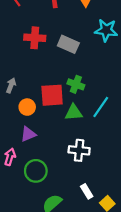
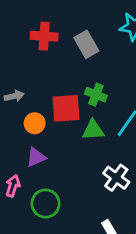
gray rectangle: (68, 44) -> (86, 44), turned 36
gray arrow: (11, 85) -> (14, 96), turned 56
white cross: (79, 150) -> (116, 178), moved, turned 30

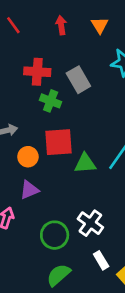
green cross: (96, 95) -> (51, 101), moved
white cross: (116, 178) -> (90, 223), moved
green circle: (46, 204) -> (55, 235), moved

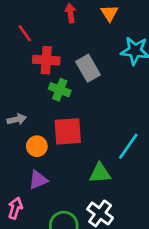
red line: (13, 25) -> (25, 33), moved
green triangle: (85, 163) -> (100, 173), moved

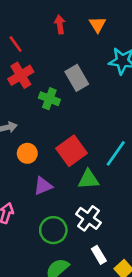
red cross: (46, 60) -> (21, 75), moved, turned -35
red square: (68, 131) -> (72, 151), moved, turned -32
purple triangle: (38, 180) -> (43, 186), moved

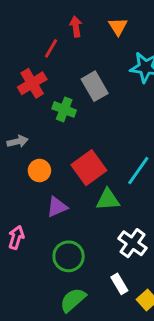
red line: (16, 44) -> (51, 48), moved, turned 66
white cross: (88, 218) -> (132, 243), moved

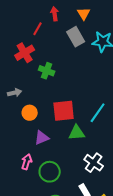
gray rectangle: (95, 86) -> (76, 37), moved
red square: (89, 168) -> (64, 111), turned 30
pink arrow: (16, 237) -> (27, 162), moved

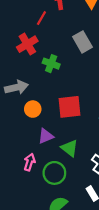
gray rectangle: (76, 37) -> (83, 42), moved
gray arrow: (15, 93) -> (16, 87), size x1.5
green triangle: (77, 133) -> (70, 148), moved, turned 42

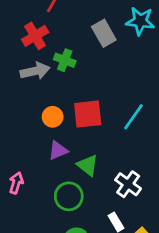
gray arrow: (16, 87) -> (35, 71), moved
orange circle: (33, 109) -> (53, 117), moved
pink arrow: (29, 162) -> (16, 183), moved

